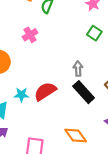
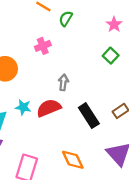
gray arrow: (78, 69) -> (63, 82), moved

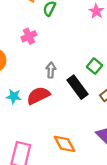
green square: (111, 56) -> (95, 66), moved
black rectangle: (89, 116) -> (77, 87), moved

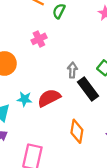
gray arrow: (51, 70) -> (72, 70), moved
orange diamond: (65, 144) -> (77, 131), moved, turned 40

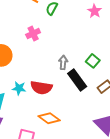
red semicircle: (49, 98) -> (41, 88), turned -145
orange diamond: (77, 131) -> (49, 118), moved, turned -65

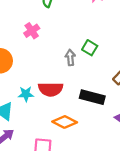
green square: (93, 61) -> (90, 48), moved
black rectangle: (77, 80) -> (92, 97), moved, turned -30

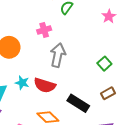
green square: (90, 48) -> (104, 64), moved
gray arrow: (70, 58) -> (58, 55), moved, size x1.6

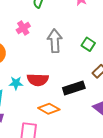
gray arrow: (58, 55) -> (55, 41), moved
black rectangle: (78, 103) -> (74, 88), turned -35

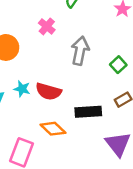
pink cross: (23, 28) -> (47, 26), turned -32

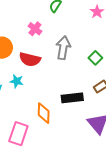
red semicircle: (48, 91) -> (30, 59), moved
orange diamond: (53, 129) -> (44, 113), turned 50

